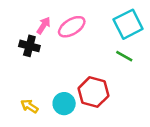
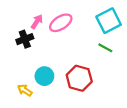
black cross: (29, 46) -> (25, 39), turned -35
cyan circle: (64, 104) -> (44, 76), moved

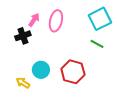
pink ellipse: (61, 23) -> (56, 21), turned -45

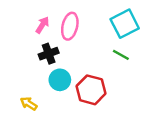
black cross: (23, 36) -> (49, 54), moved
cyan circle: (41, 70) -> (60, 80), moved

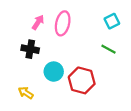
cyan square: (125, 24) -> (112, 21), size x0.6
black cross: (49, 54) -> (30, 49), moved, turned 30

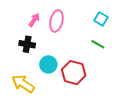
cyan square: (112, 21) -> (101, 19), turned -32
yellow arrow: (26, 93) -> (23, 84), size x1.6

